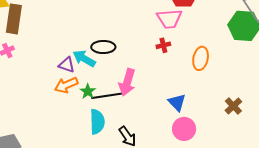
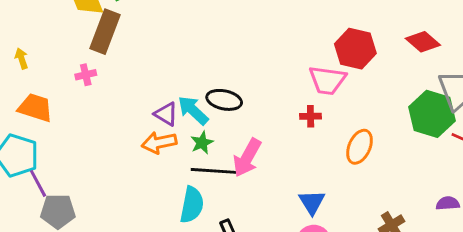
green star: (88, 91) -> (202, 143), moved

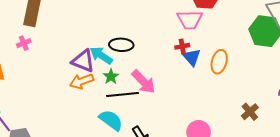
purple triangle: (166, 114) -> (83, 61), size x1.4
pink arrow: (247, 158) -> (144, 82), turned -64
blue triangle: (312, 202) -> (192, 57), moved
cyan semicircle: (192, 205) -> (111, 120), turned -55

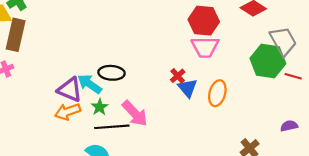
pink trapezoid: (190, 20) -> (205, 47), moved
red cross: (182, 46) -> (178, 76), turned -32

